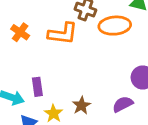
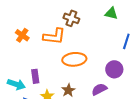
orange ellipse: (115, 26) -> (74, 59), moved

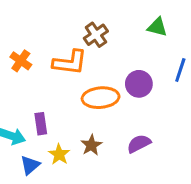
brown cross: (71, 18) -> (96, 35), turned 35
purple circle: (114, 69) -> (139, 84), moved

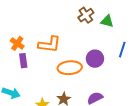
brown cross: (96, 35) -> (86, 15), moved
purple rectangle: (41, 124) -> (23, 61), moved

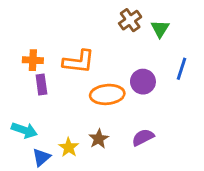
green triangle: (107, 21) -> (160, 29), turned 48
orange cross: (17, 43) -> (33, 60), turned -32

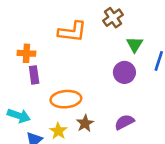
green triangle: (160, 29) -> (135, 44), moved
orange L-shape: (79, 62) -> (72, 32), moved
orange ellipse: (107, 94) -> (66, 99), moved

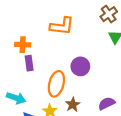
brown cross: (113, 18) -> (109, 14), moved
purple circle: (124, 72) -> (80, 66), moved
orange ellipse: (66, 99) -> (56, 84), turned -70

